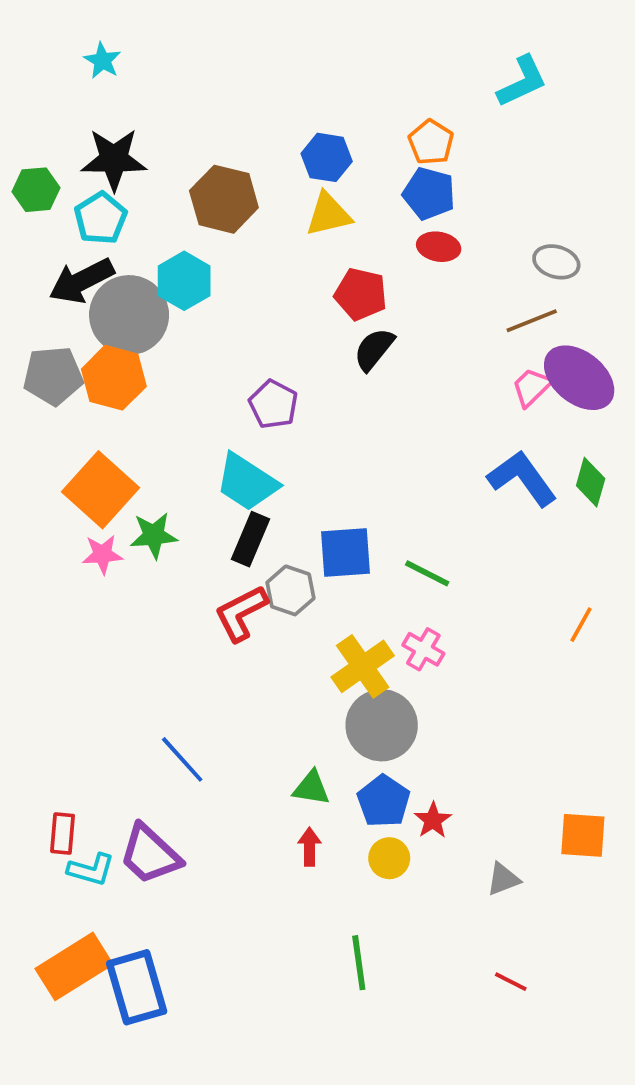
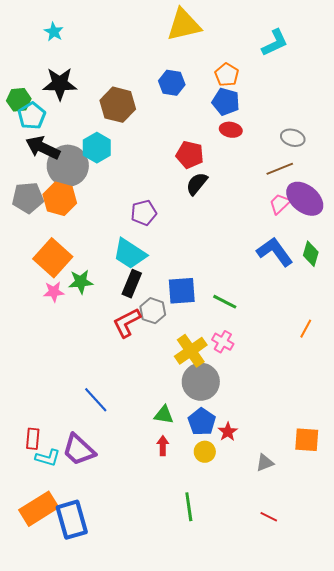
yellow triangle: (328, 214) -> (184, 25), moved, size x1.4
cyan pentagon: (101, 218) -> (32, 116), moved
black arrow: (82, 281) -> (43, 148), turned 52
purple pentagon: (273, 404) -> (144, 213), turned 30

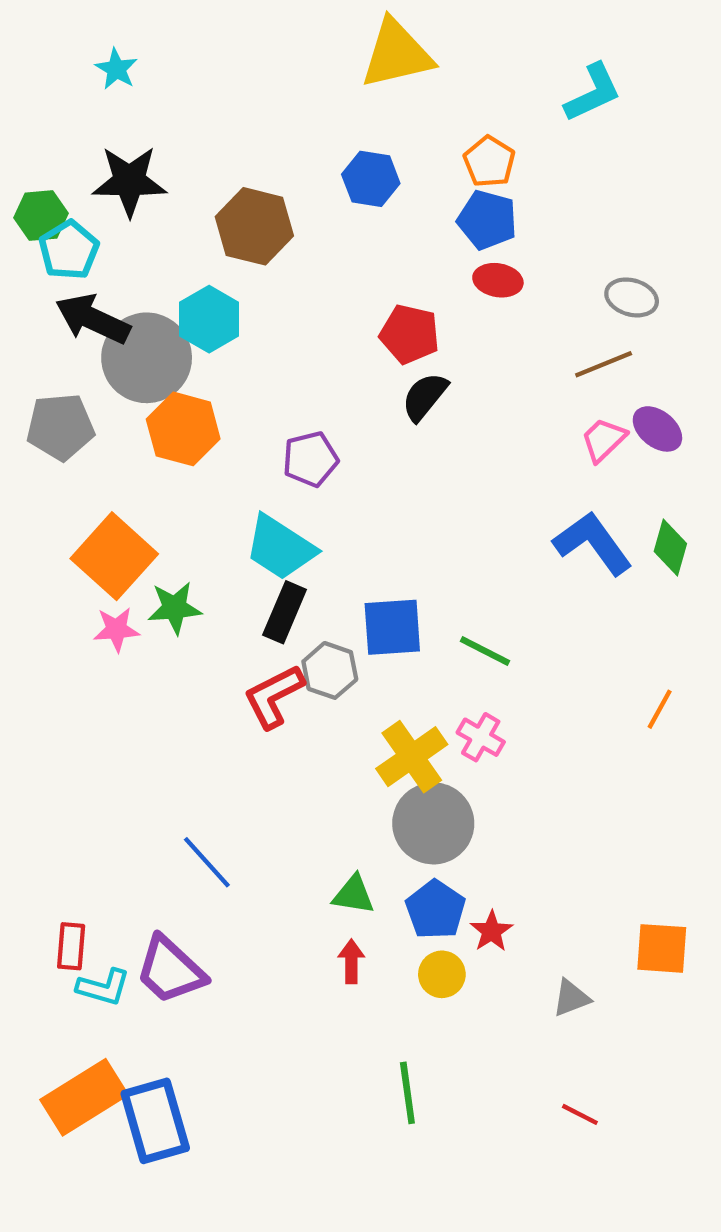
orange hexagon: (60, 199) -> (183, 429), moved
purple ellipse: (305, 199) -> (657, 429), size x0.6

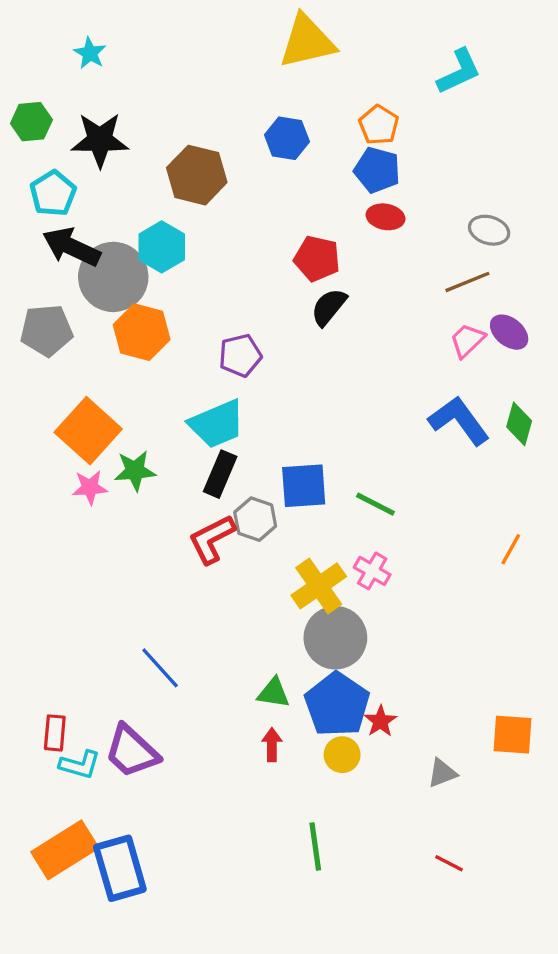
green hexagon: (41, 216) -> (31, 122), moved
cyan trapezoid: (280, 548) -> (217, 424), turned -56
blue pentagon: (435, 910) -> (337, 705), size x1.4

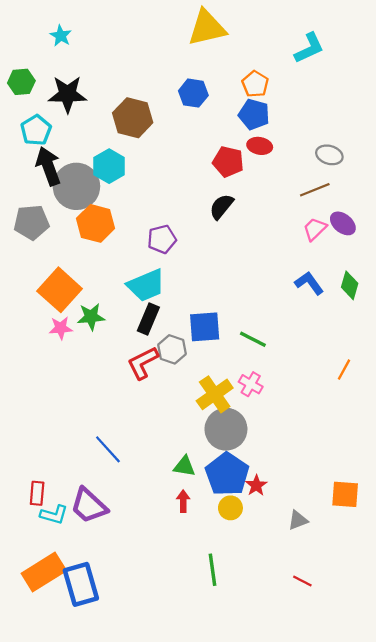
black arrow: (71, 247) -> (48, 166), turned 45
red pentagon: (317, 259) -> (228, 162), moved
blue L-shape: (459, 421) -> (309, 283), size x0.7

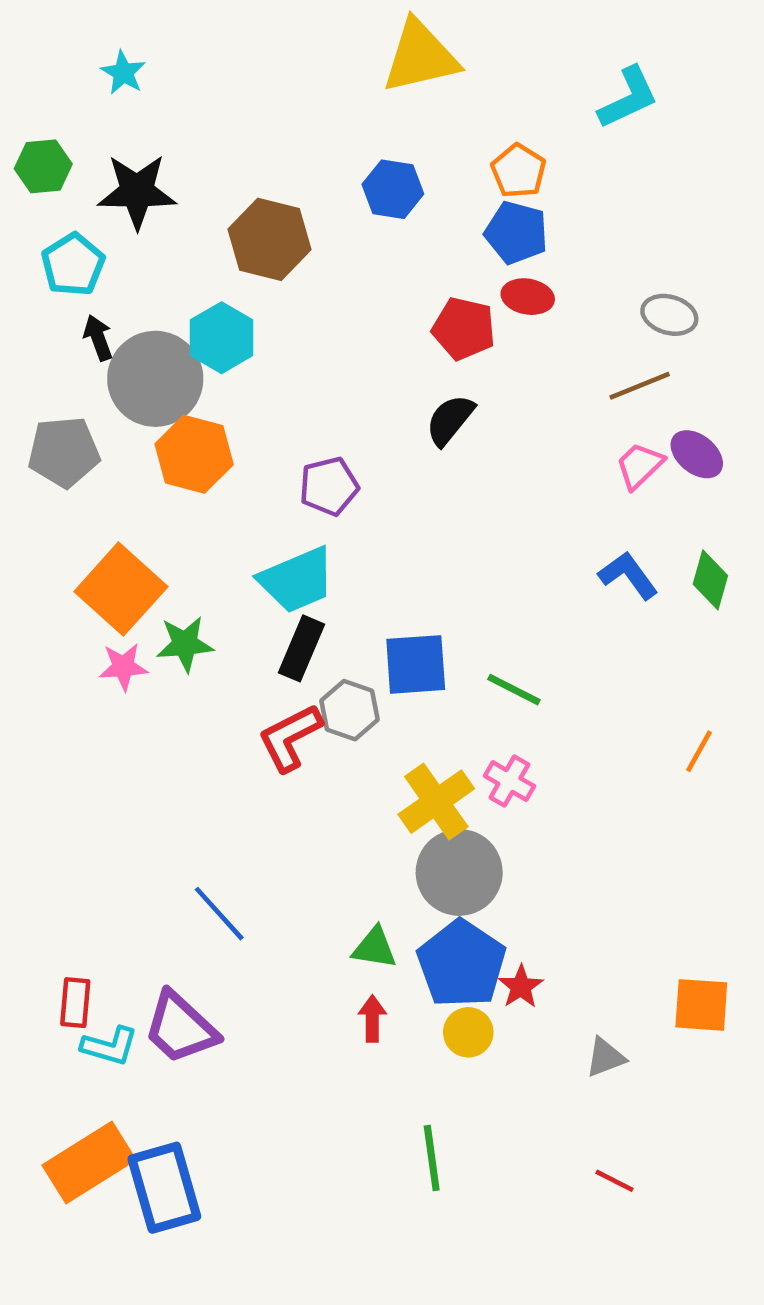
black arrow: (48, 166) -> (98, 338), size x0.6

